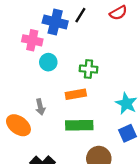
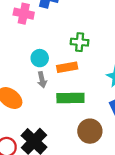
cyan circle: (48, 62) -> (40, 58), moved
gray arrow: (40, 107) -> (42, 80), moved

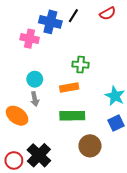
cyan circle: (40, 58) -> (35, 79), moved
gray arrow: (42, 80) -> (35, 99), moved

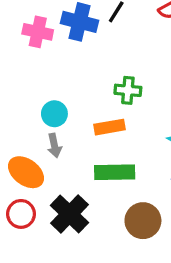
pink cross: (30, 39) -> (38, 32), moved
black cross: (39, 155) -> (69, 214), moved
red circle: (14, 160) -> (21, 214), moved

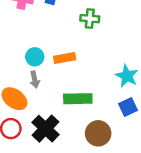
green cross: (128, 90) -> (90, 19), moved
orange rectangle: (110, 127) -> (65, 58), moved

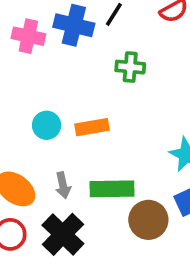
gray arrow: (35, 80) -> (63, 185), moved
brown circle: (98, 133) -> (148, 220), moved

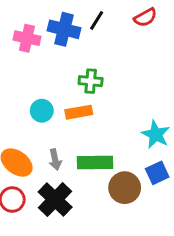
green cross: (130, 67) -> (91, 81), moved

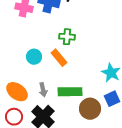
orange rectangle: (79, 112) -> (59, 58), turned 60

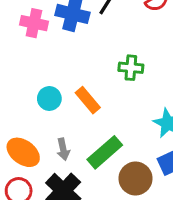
green cross: (67, 37) -> (131, 68), moved
green rectangle: (70, 92) -> (105, 152), turned -40

